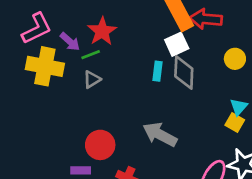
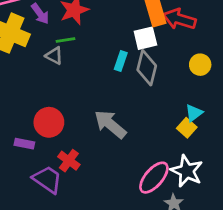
green line: (91, 55) -> (65, 40), moved
gray triangle: (92, 79) -> (54, 56), turned 48

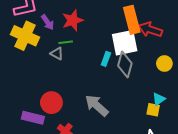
white square: (145, 38) -> (125, 43), size x1.5
yellow square: (187, 128) -> (153, 110), turned -32
purple rectangle: (24, 144) -> (33, 118), size x1.5

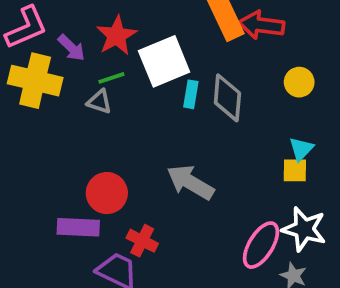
white square: (125, 43) -> (164, 61), moved

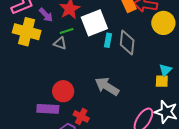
yellow circle: (299, 82) -> (163, 23), moved, size x1.5

